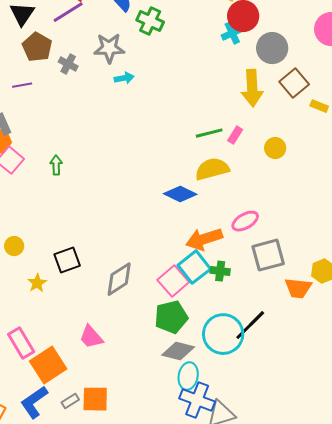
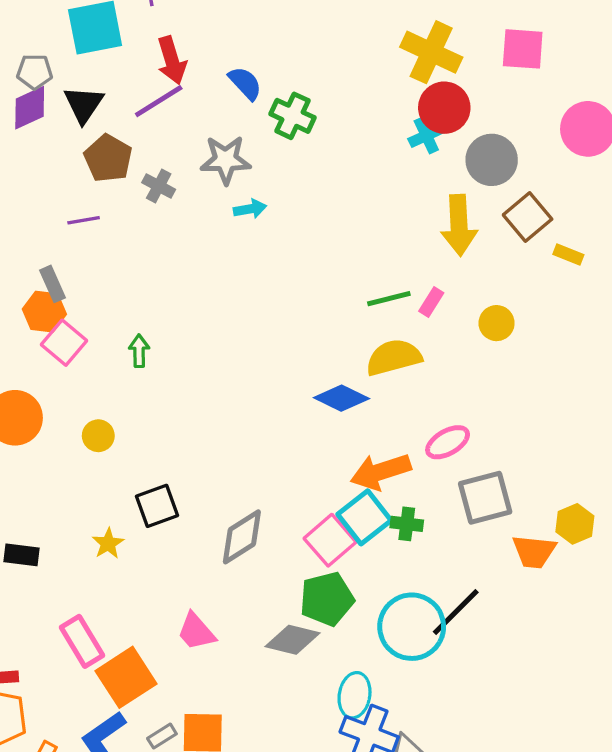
yellow circle: (14, 246) -> (98, 436), moved
gray diamond: (178, 351) -> (293, 640), moved

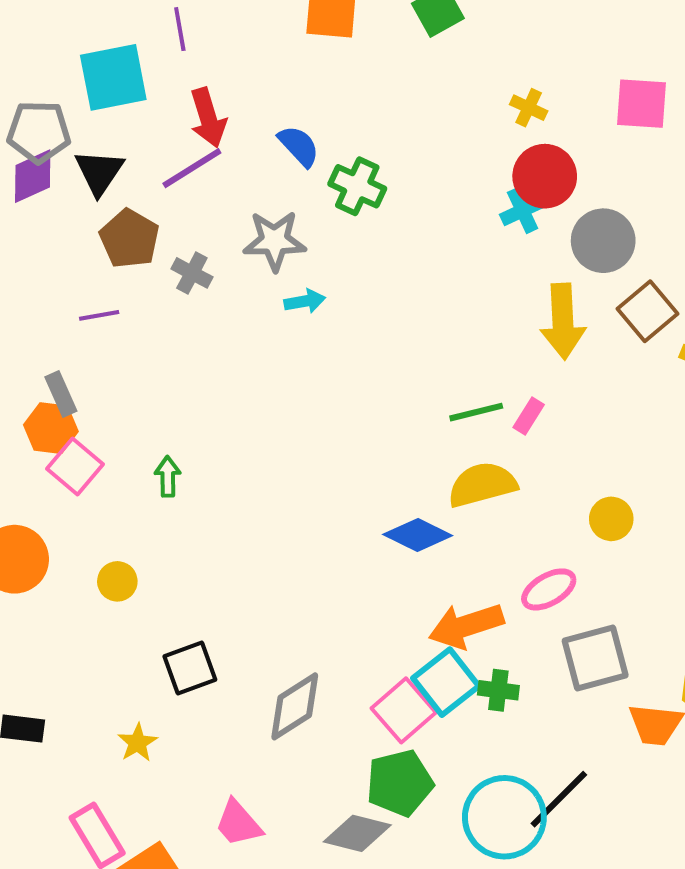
yellow cross: (431, 52) -> (529, 108), size x0.5
gray pentagon: (35, 72) -> (39, 132), size x1.4
yellow circle: (497, 323) -> (611, 519), moved
yellow star: (108, 543) -> (138, 743), moved

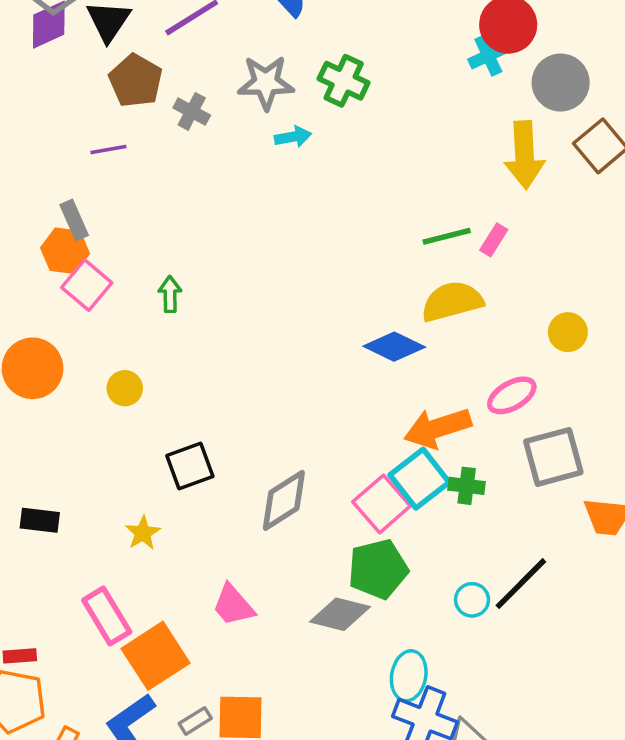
green cross: (357, 186) -> (344, 81), moved
cyan circle: (504, 817) -> (472, 600), size x0.5

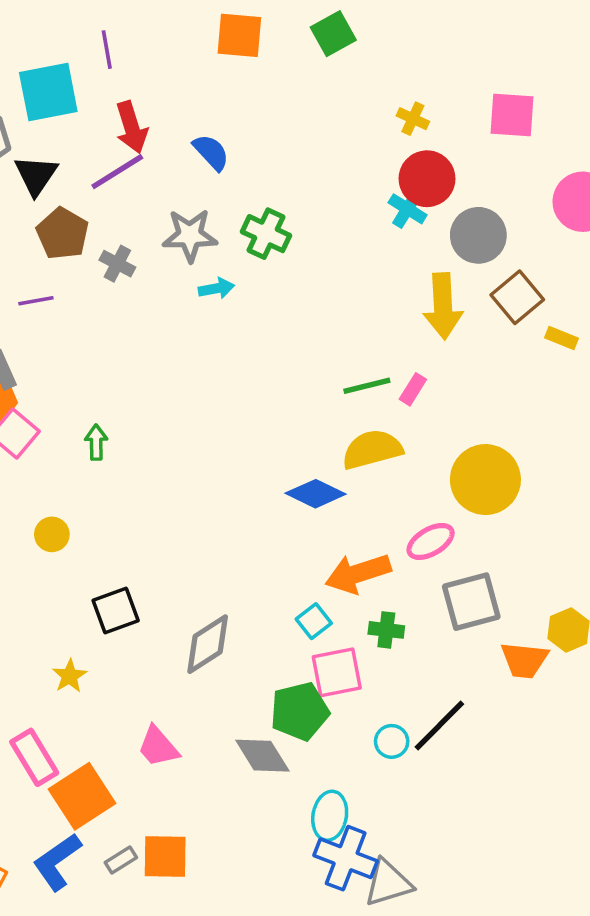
cyan cross: (488, 55) -> (408, 209), turned -33
yellow circle: (568, 332) -> (485, 480), size x1.8
cyan square: (420, 479) -> (314, 621), moved, size x0.6
pink square: (382, 504) -> (337, 672), moved, turned 30
gray diamond: (340, 614) -> (262, 756), turned 44

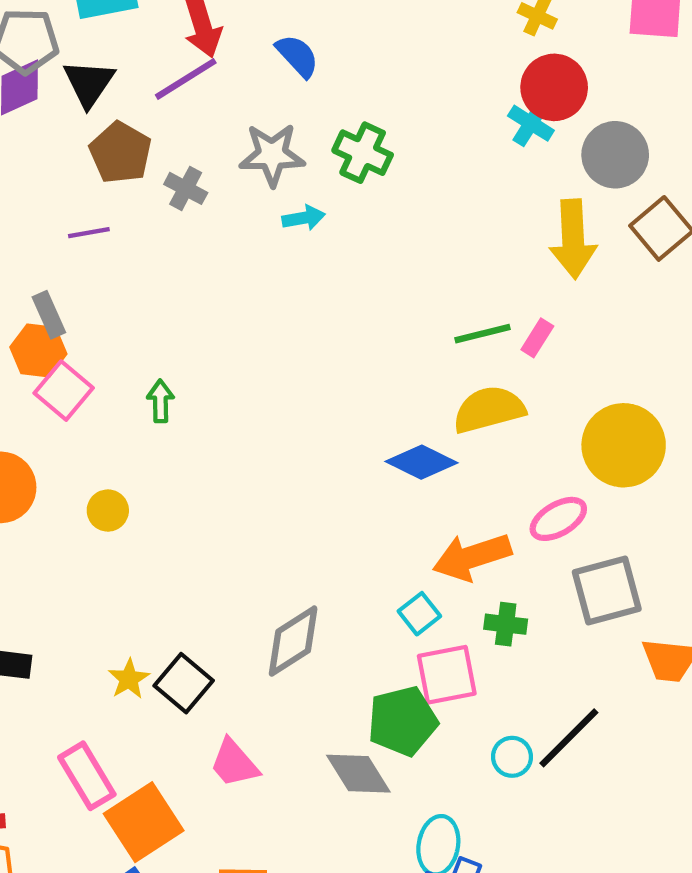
black square: (116, 610) -> (184, 683), moved, turned -30

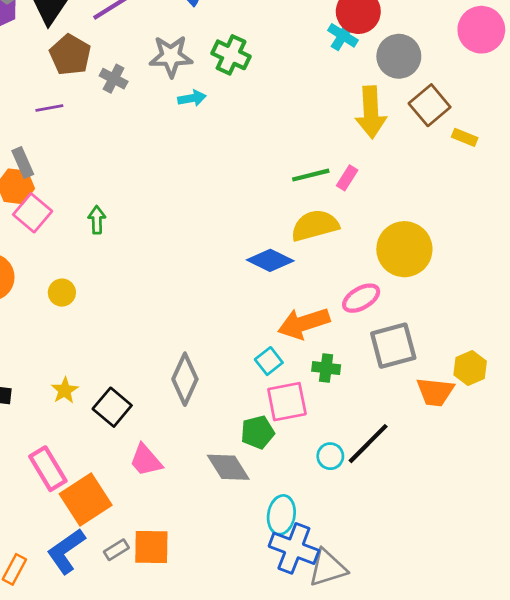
gray diamond: (293, 641) -> (185, 379), turned -33
yellow star: (129, 679) -> (65, 390), moved
green pentagon: (403, 721) -> (258, 432), size x0.7

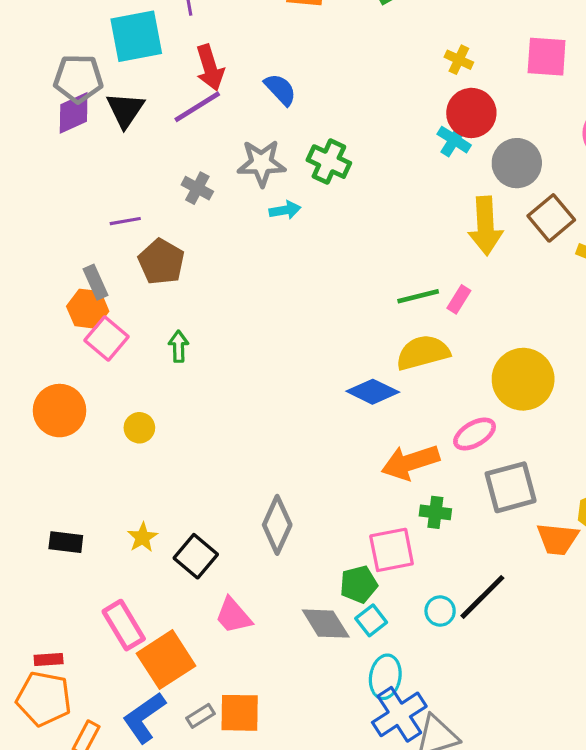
brown pentagon: (70, 55) -> (161, 262), moved
cyan square: (269, 361) -> (371, 620), moved
blue cross: (294, 548) -> (399, 714), turned 36

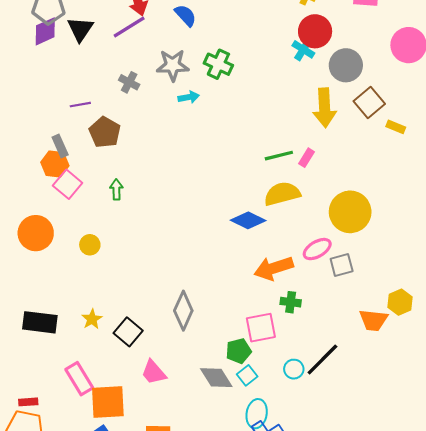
gray square: (511, 487) -> (342, 265), moved, size x0.7
black rectangle: (66, 542) -> (40, 322), size x1.5
orange square: (166, 660) -> (108, 402), turned 30

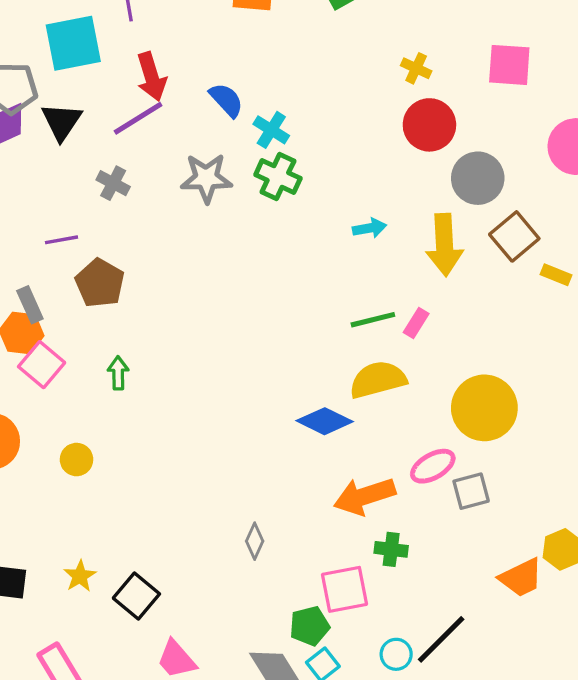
cyan cross: (303, 49) -> (271, 130), moved
gray cross: (129, 82) -> (113, 183), moved
cyan arrow: (189, 97) -> (370, 228), moved
gray diamond: (183, 311) -> (255, 541), moved, size x0.6
orange trapezoid: (373, 320) -> (521, 578), turned -32

